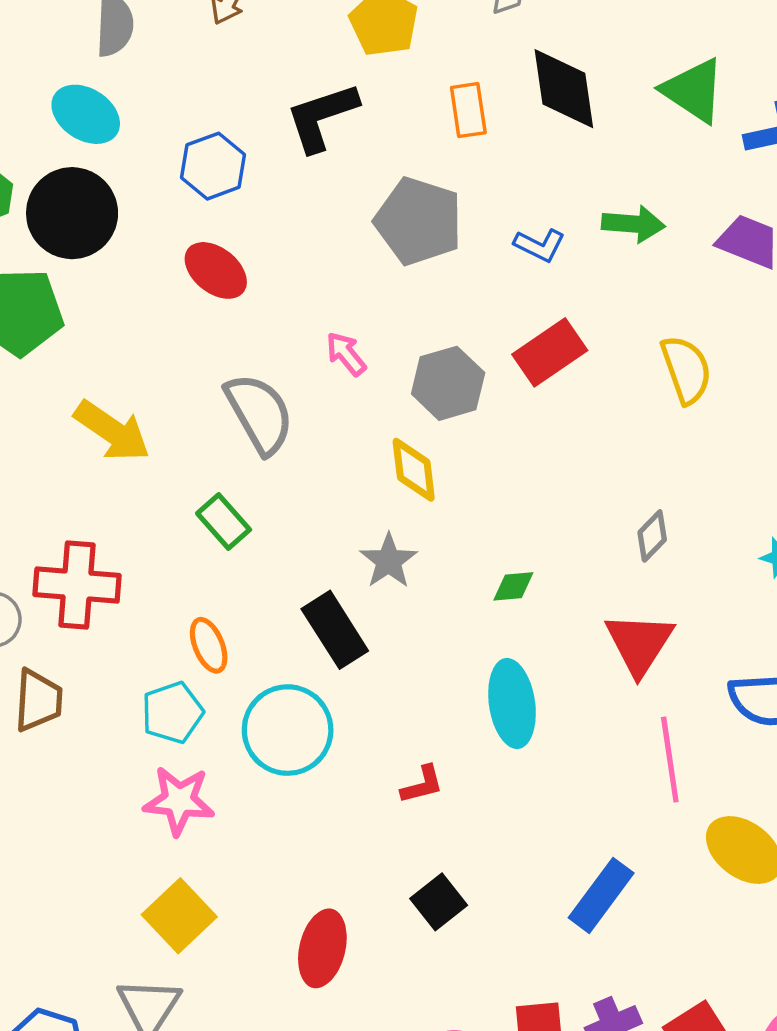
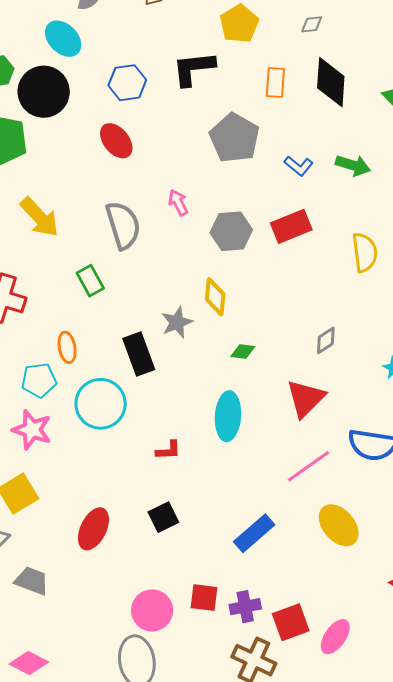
yellow diamond: (414, 470) -> (215, 297), moved
pink line: (670, 759) -> (309, 466), turned 51

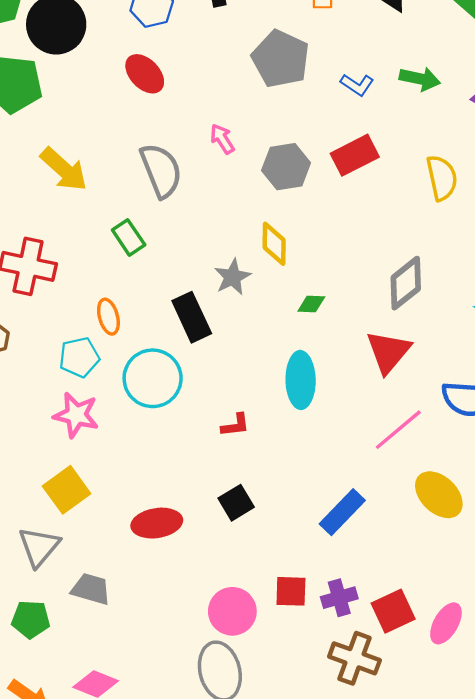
gray diamond: (326, 340) -> (406, 283), size x1.6
red ellipse: (93, 529) -> (157, 523), turned 60

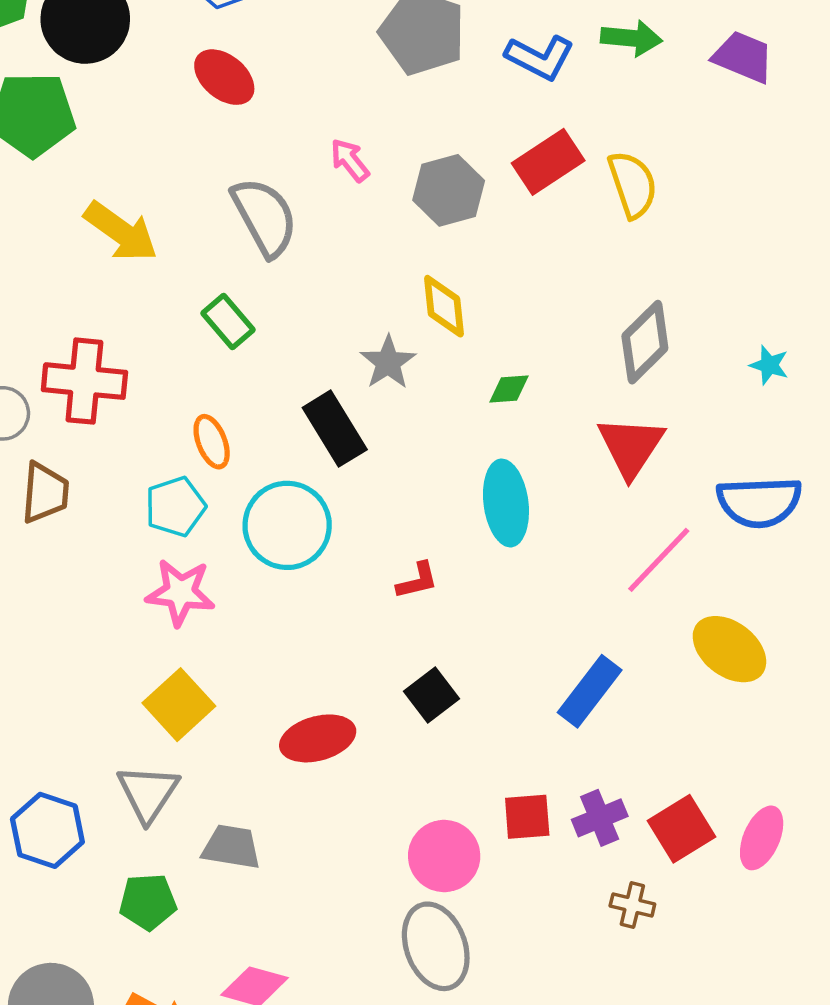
blue L-shape: (357, 85) -> (540, 57), size x1.4
yellow semicircle: (442, 178) -> (633, 185), moved
brown cross: (354, 658) -> (632, 905), size x0.6

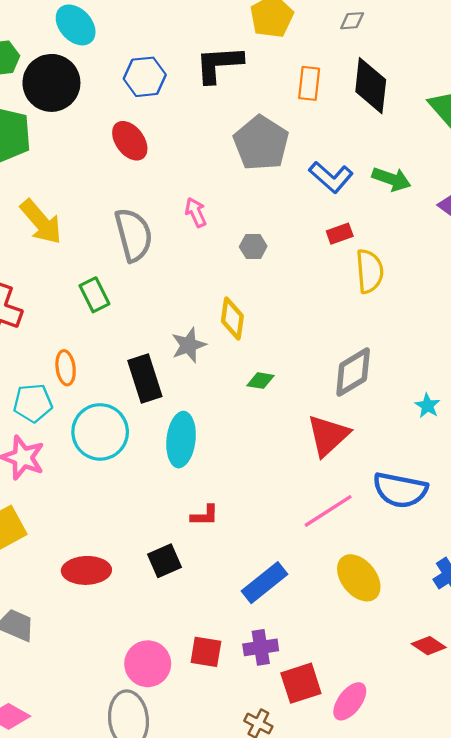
red rectangle: (548, 162) -> (340, 234), moved, size x0.6
gray hexagon: (449, 190) -> (253, 247), size x0.6
cyan ellipse: (506, 503) -> (181, 440), moved
red L-shape: (417, 581) -> (205, 515), moved
purple cross: (600, 818) -> (261, 647), moved

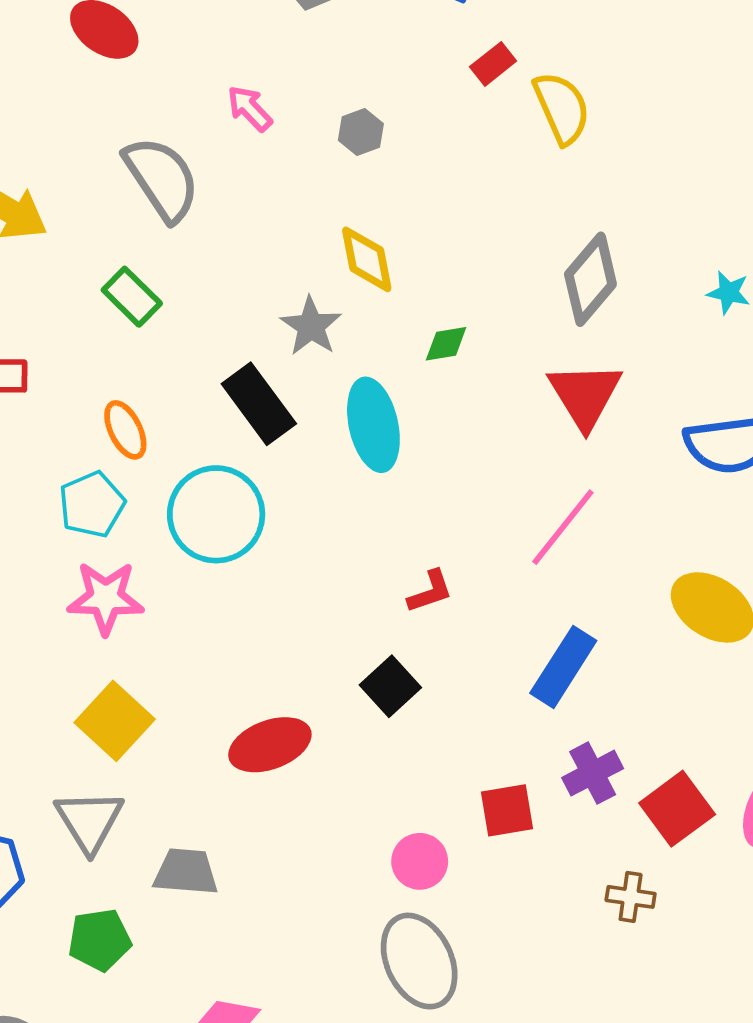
cyan ellipse: (181, 440) -> (373, 425), moved
pink line: (328, 511) -> (563, 527), moved
pink circle: (148, 664) -> (420, 861), size x0.7

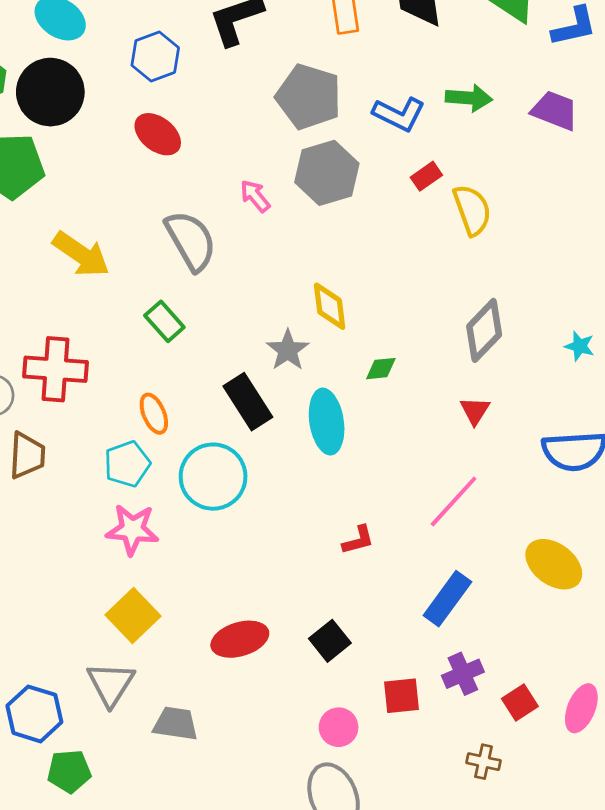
gray hexagon: (361, 132) -> (327, 173), moved, size x2.0
red triangle: (585, 395) -> (475, 411), size x0.6
black square: (390, 686) -> (330, 641), moved
red square: (677, 809) -> (520, 702), size x0.7
green pentagon: (100, 940) -> (69, 771), moved

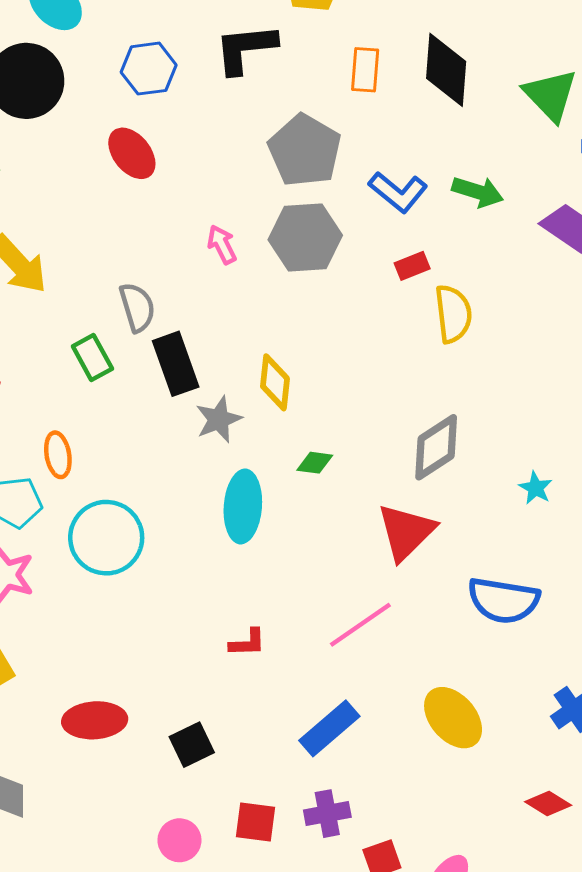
gray semicircle: (191, 241) -> (137, 307), moved, size x0.7
black rectangle: (248, 402) -> (176, 364), moved
red triangle: (475, 411) -> (406, 532), size x1.8

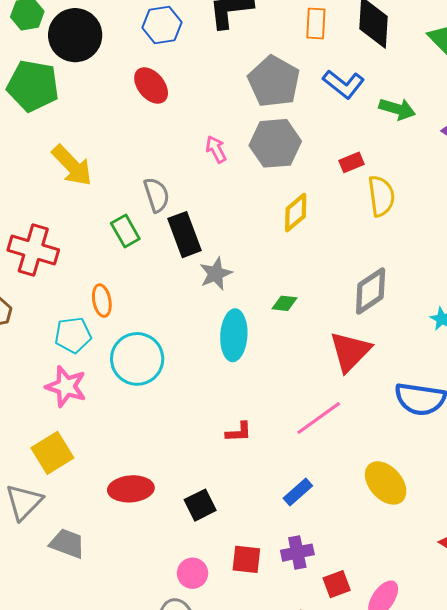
blue L-shape: (398, 192) -> (344, 84), moved
yellow diamond: (275, 382) -> (296, 213), moved, turned 45
blue rectangle: (329, 728) -> (298, 492), size x0.7

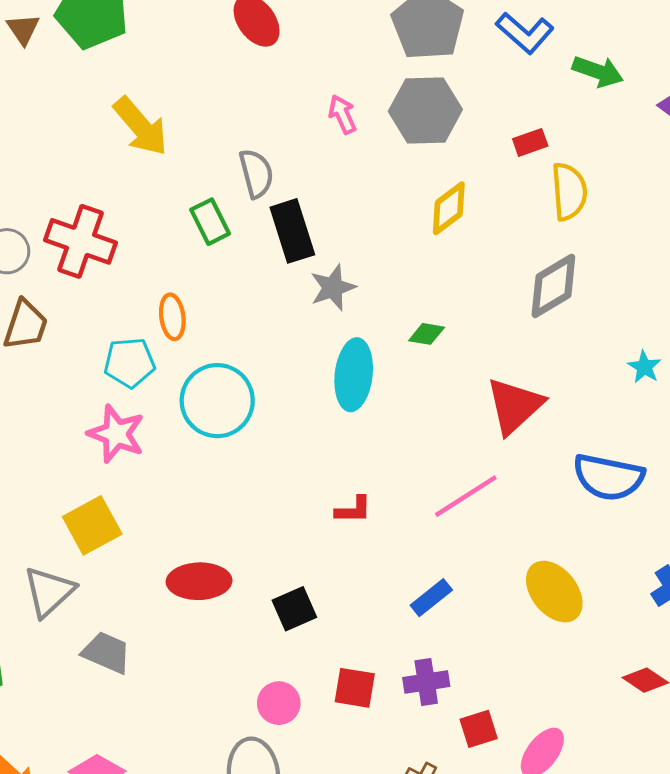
gray diamond: (371, 291) -> (553, 286), moved

